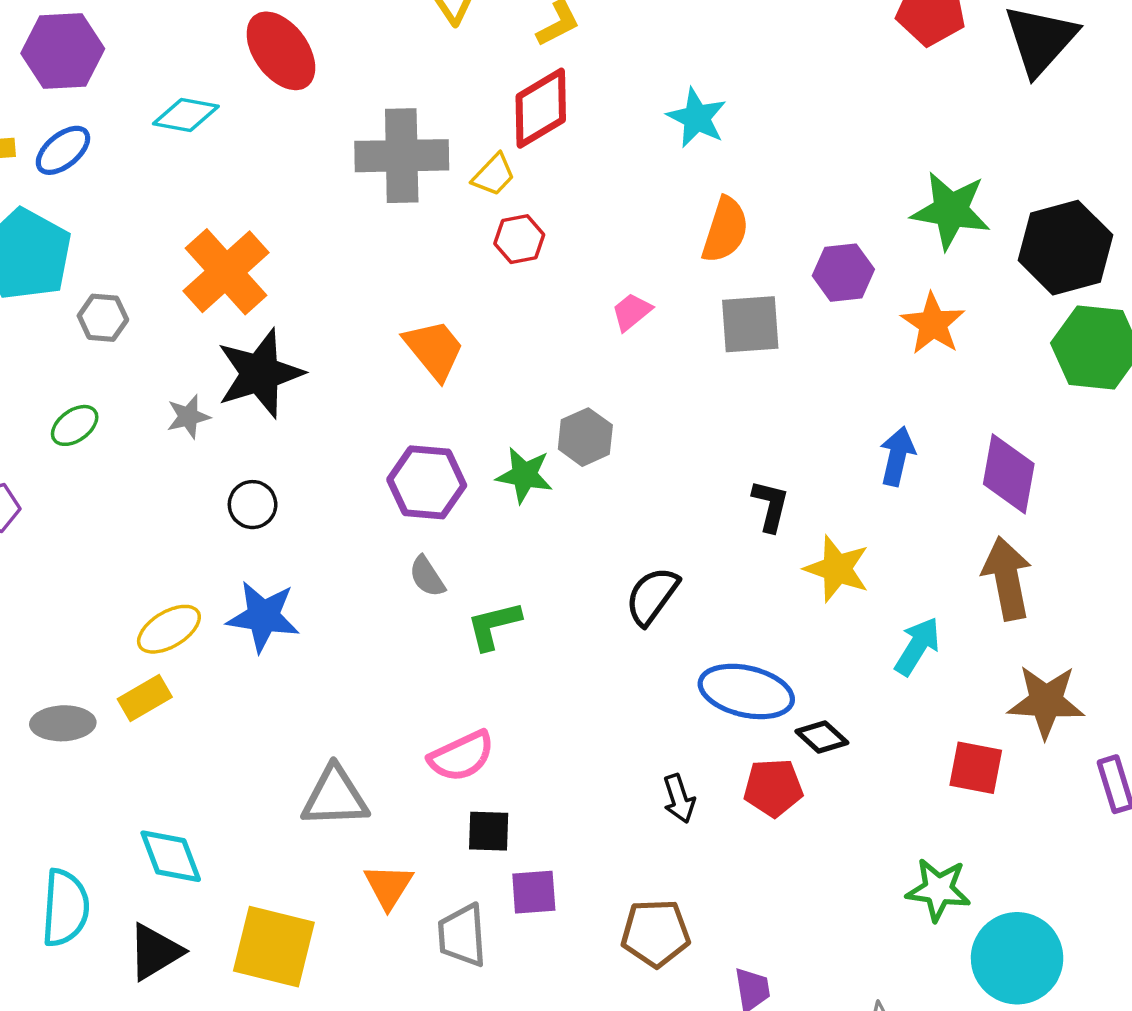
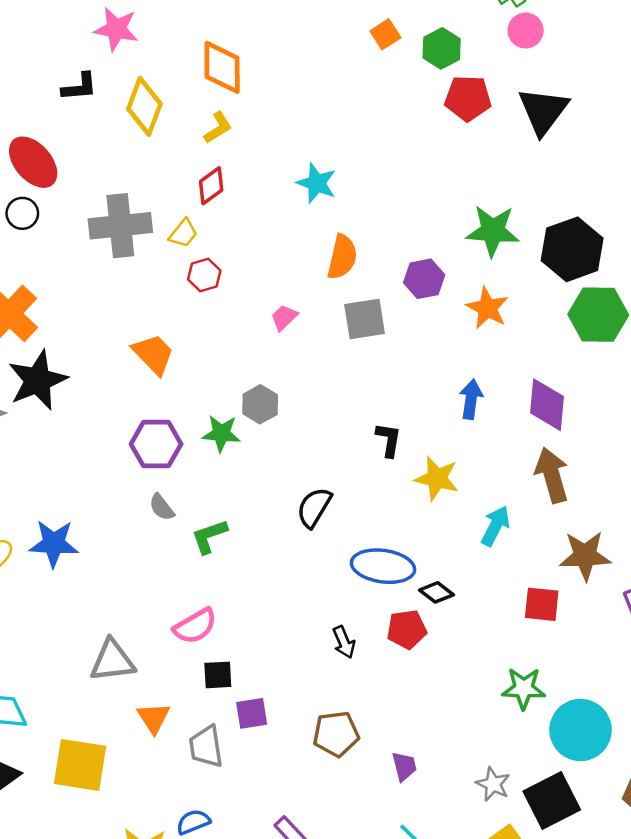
red diamond: (541, 108) -> (211, 186), size x0.7
black circle: (253, 505) -> (22, 213), moved

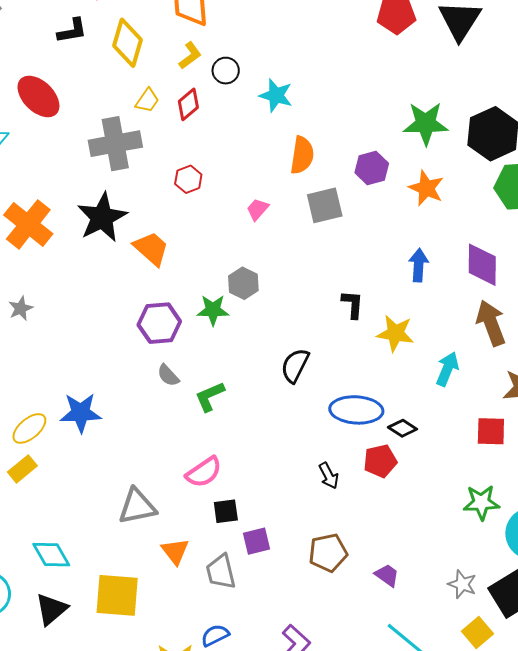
black circle: (22, 213) -> (226, 71), moved
yellow trapezoid: (183, 233) -> (147, 100), moved
black star: (38, 380) -> (102, 217), moved
purple trapezoid: (404, 766) -> (387, 575), turned -36

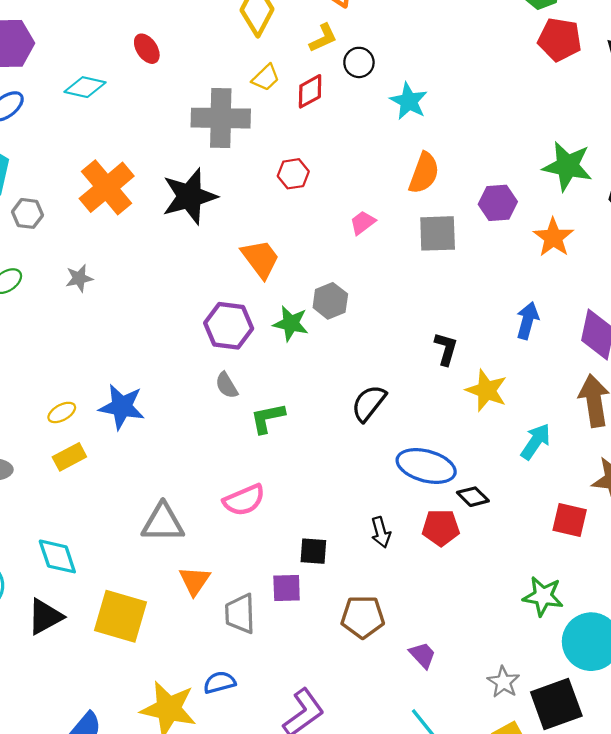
red ellipse: (38, 96) -> (147, 49), size x0.6
orange trapezoid: (151, 248) -> (260, 259), moved
yellow ellipse: (29, 428) -> (62, 412), size x0.7
yellow rectangle: (22, 469) -> (69, 457), moved
black square: (226, 511) -> (313, 551), moved

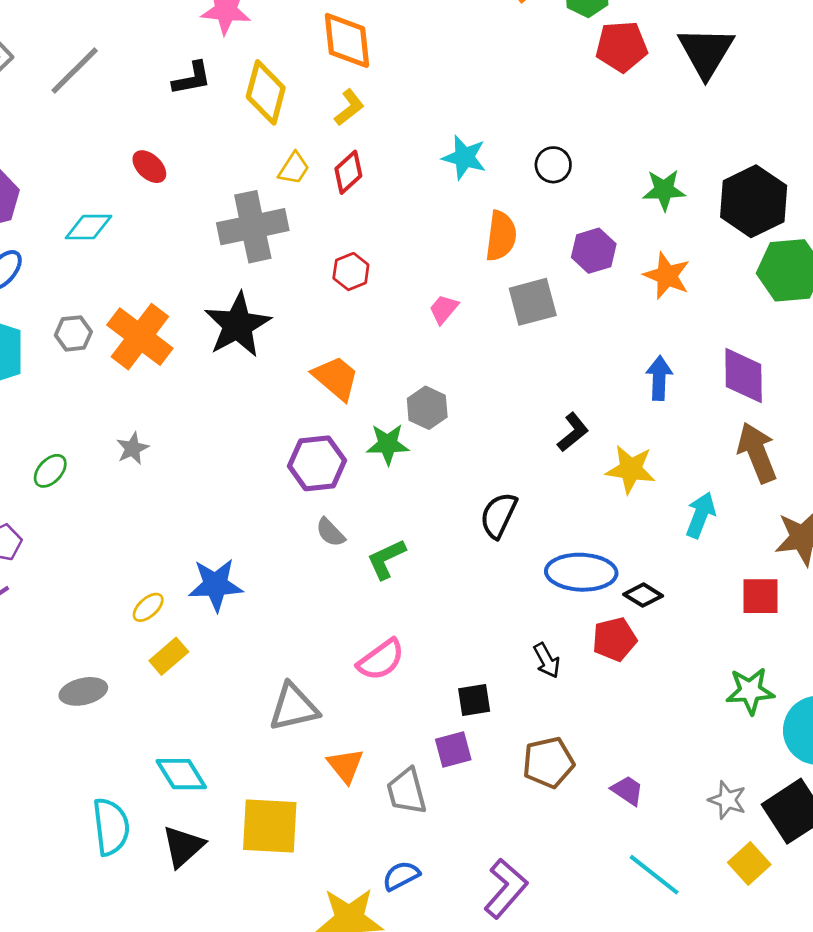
black circle: (359, 62) -> (553, 165), moved
green star: (567, 166) -> (664, 190), size x0.7
gray hexagon: (27, 213) -> (73, 333), moved
black L-shape: (446, 349) -> (573, 432), turned 48

